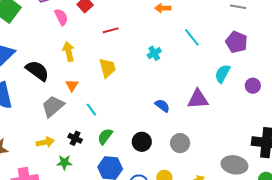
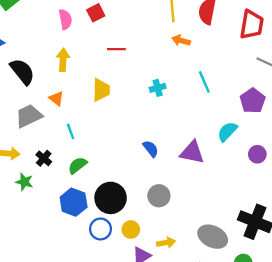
orange triangle: (72, 85) -> (56, 98), turned -40
black circle: (142, 142) -> (111, 198), moved, size x1.4

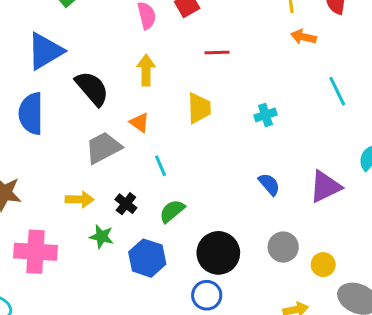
cyan cross: (158, 88) -> (265, 115), moved
purple triangle: (192, 152) -> (325, 187), turned -35
blue hexagon: (74, 202) -> (147, 258), moved
yellow circle: (131, 230) -> (323, 265), moved

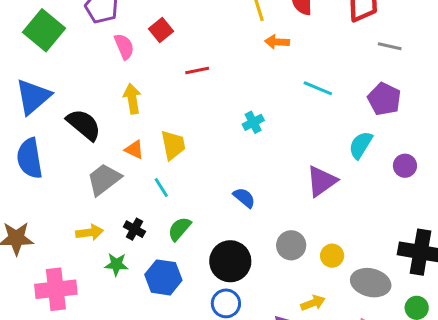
cyan line: (337, 91) -> (318, 88), turned -32
yellow trapezoid: (199, 108) -> (173, 145), moved
blue semicircle: (269, 184) -> (244, 198), moved

